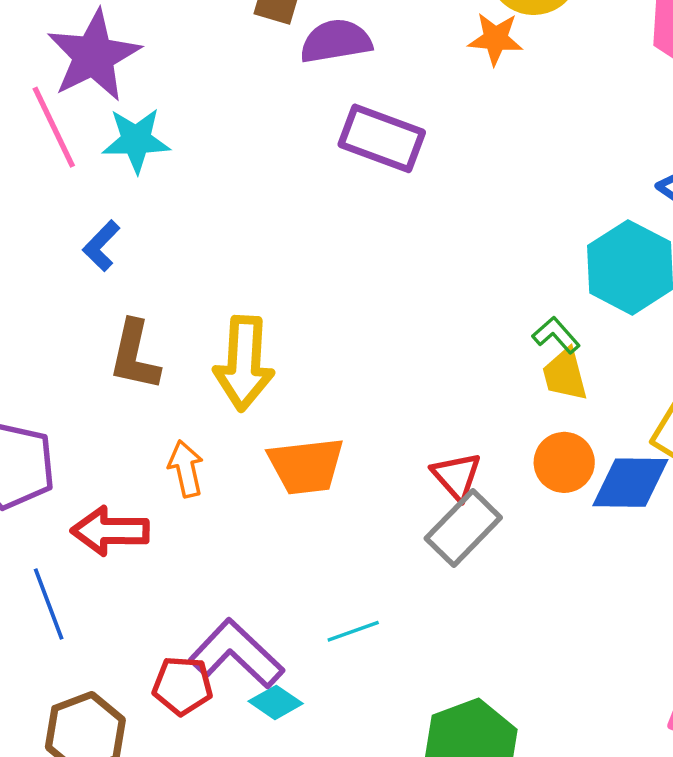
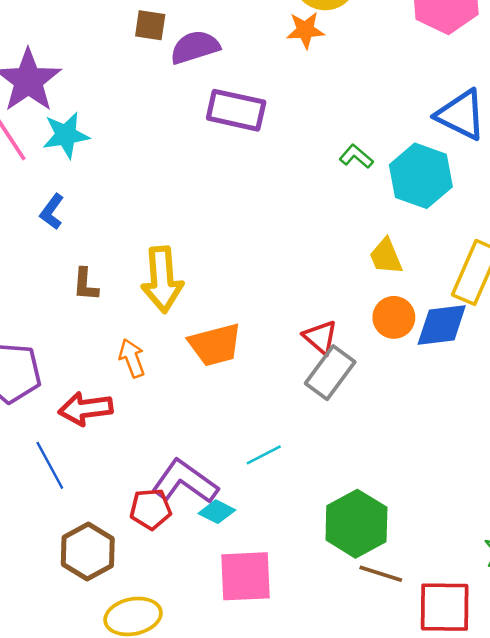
green L-shape: (556, 335) -> (356, 156), moved
brown L-shape: (135, 355) -> (86, 285), size x0.7

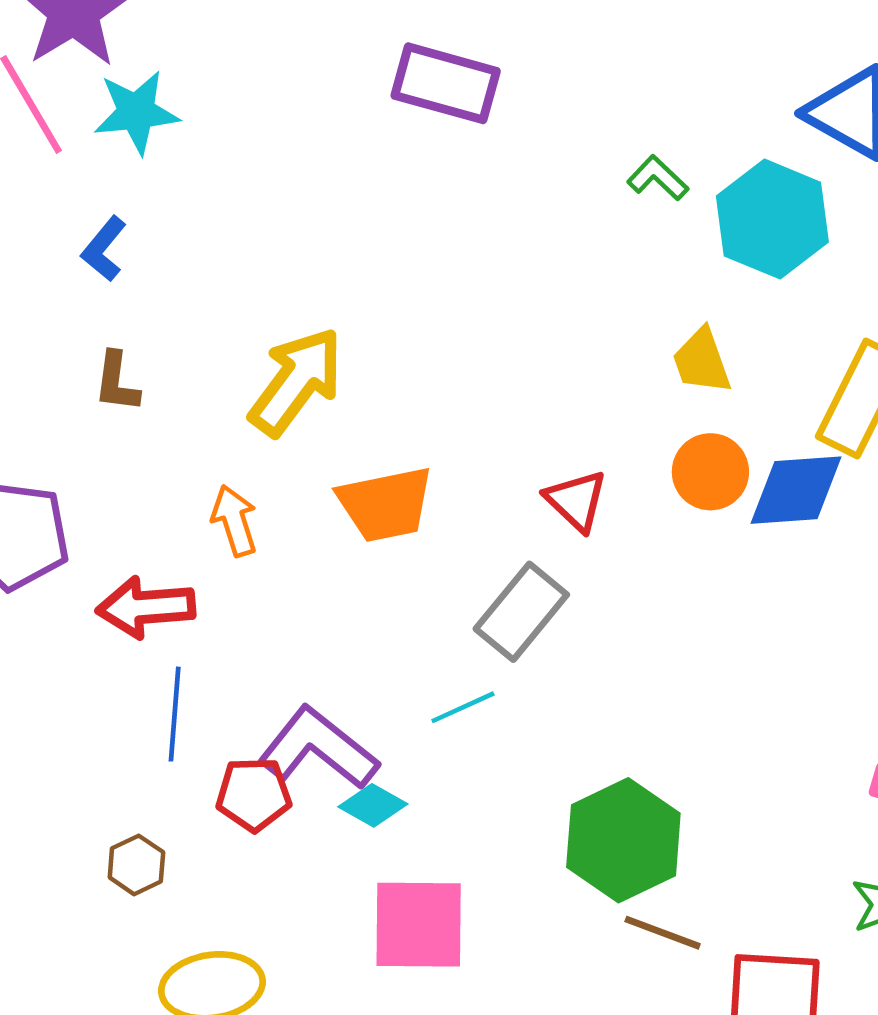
yellow arrow: (162, 279) -> (296, 382), turned -142
brown L-shape: (86, 285) -> (117, 382), moved
gray rectangle: (330, 373) -> (521, 612), moved
blue line: (50, 465) -> (175, 714), moved, turned 30
brown hexagon: (88, 551) -> (136, 865), size x0.6

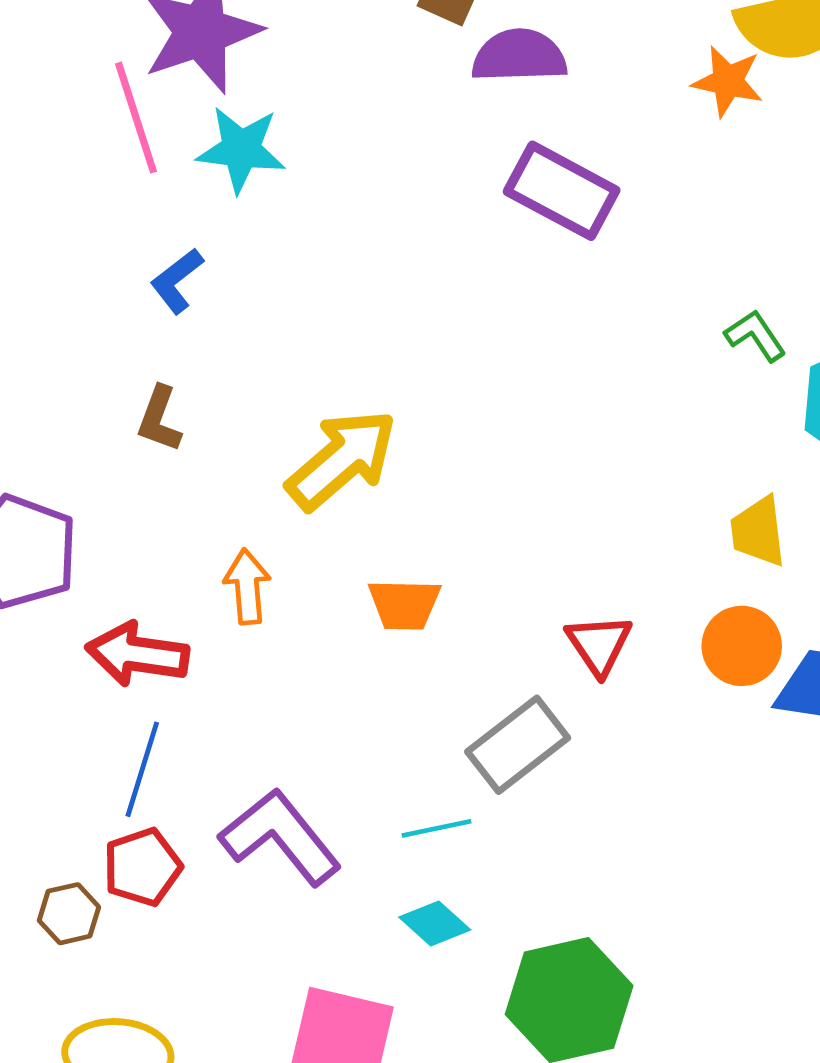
orange trapezoid: (385, 504) -> (404, 604), size x0.7
red pentagon: (254, 794) -> (142, 867), moved, turned -30
cyan diamond: (373, 805) -> (435, 924), moved

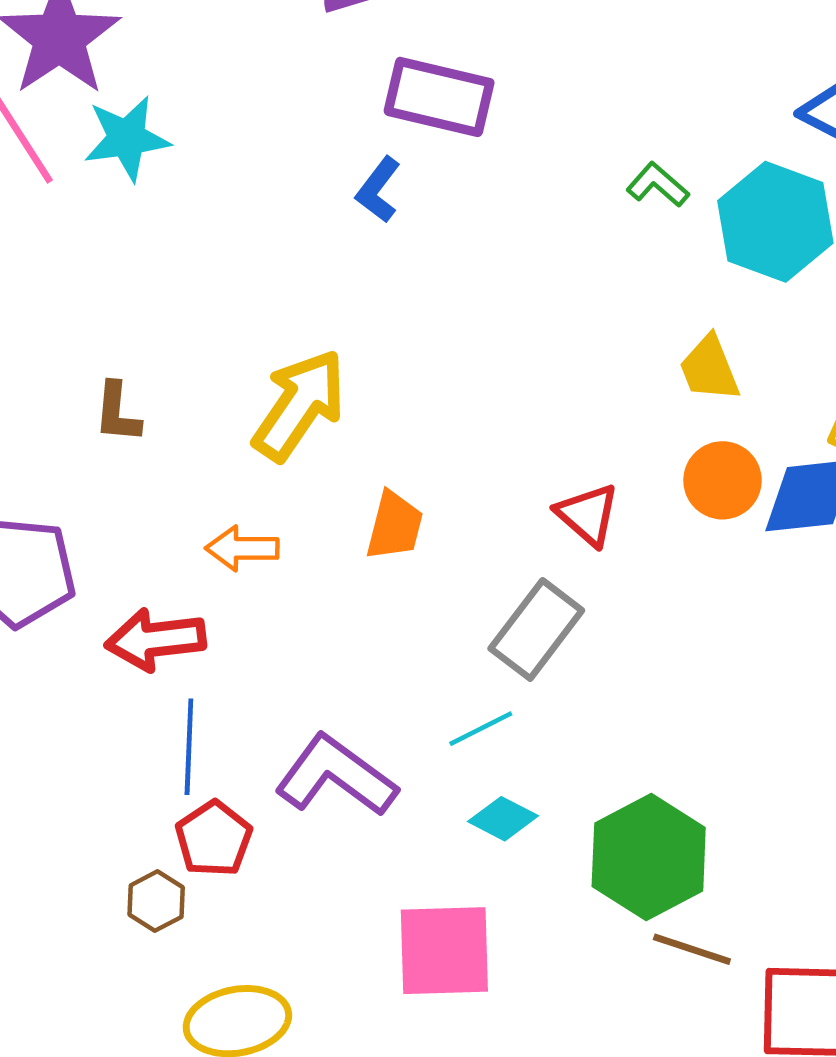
blue L-shape: (177, 281) -> (378, 190), moved
orange arrow: (247, 587) -> (242, 548), turned -70
orange trapezoid: (404, 604) -> (395, 526), turned -62

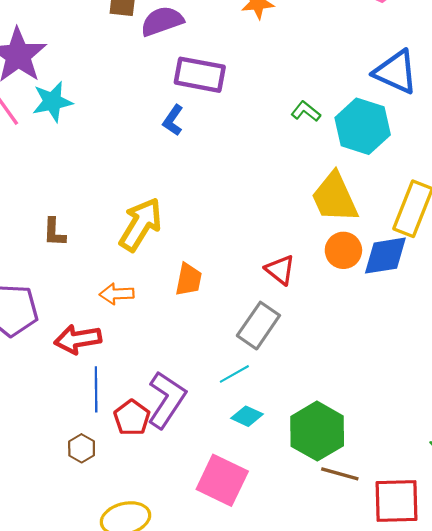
yellow trapezoid: (709, 368) -> (335, 197), size x1.6
purple L-shape: (336, 776) -> (167, 400), turned 90
red pentagon: (214, 839) -> (132, 418), moved
brown hexagon: (156, 901) -> (82, 448), moved
pink square: (444, 951) -> (222, 480), turned 30

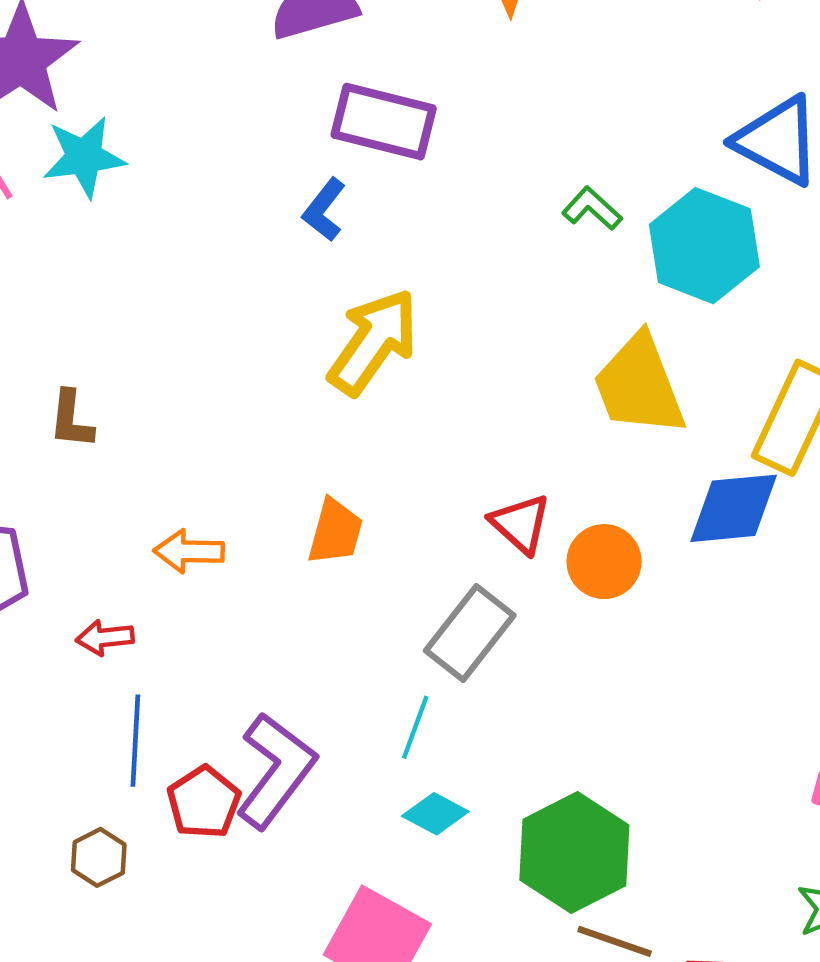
yellow arrow: (141, 224) -> (373, 342), moved
orange circle: (343, 250) -> (604, 562), moved
red arrow: (78, 339) -> (105, 638), size x0.6
cyan line: (234, 374) -> (415, 727), turned -44

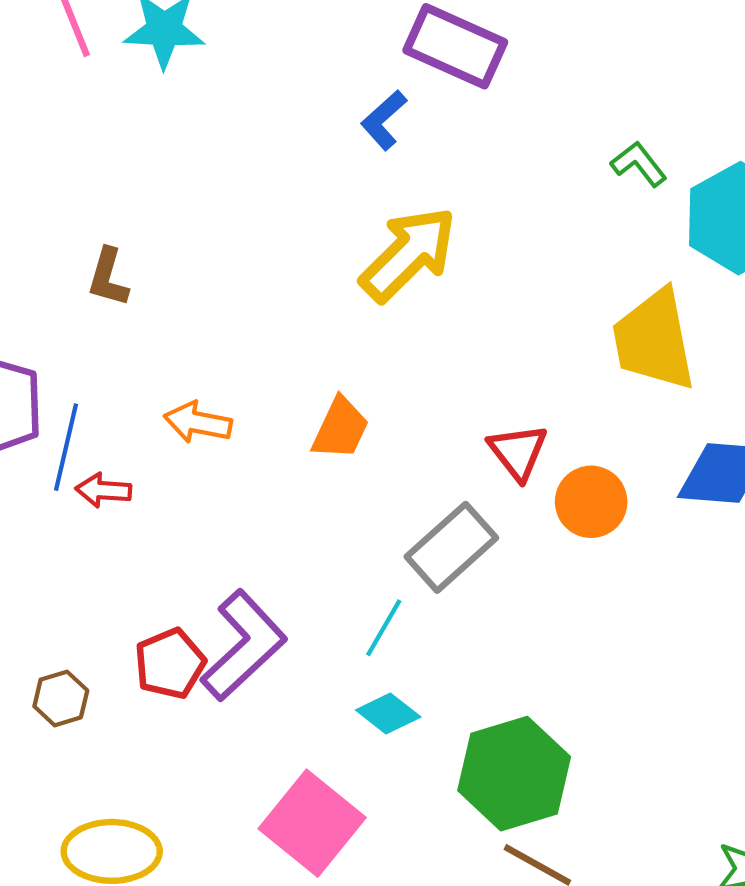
blue line: (135, 741) -> (66, 447), moved

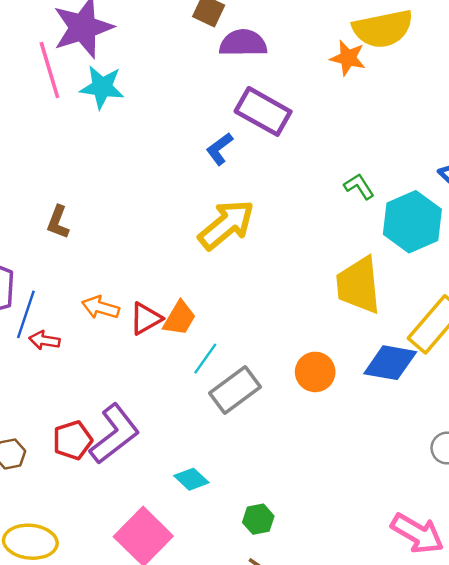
red triangle: (518, 452) -> (146, 319), moved, turned 33
cyan line: (384, 628) -> (205, 359), moved
green hexagon: (514, 774) -> (258, 519), size x0.5

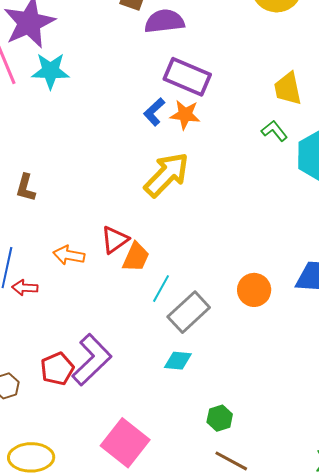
orange star: (348, 58) -> (185, 115), moved
yellow trapezoid: (358, 285) -> (288, 89), moved, size x0.7
red triangle: (146, 319) -> (115, 240), moved
cyan diamond: (191, 479) -> (178, 361), moved, turned -32

